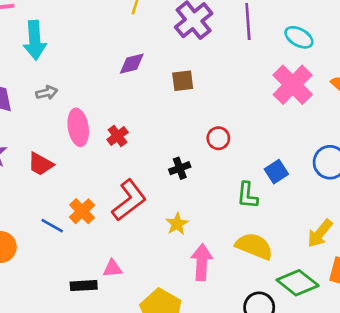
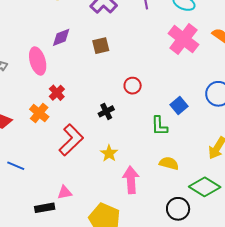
pink ellipse: (78, 127) -> (38, 61), moved
orange cross: (82, 211) -> (39, 113), moved
yellow semicircle: (254, 246) -> (169, 163), size x0.7

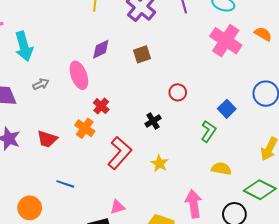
green L-shape: (159, 126) -> (208, 131), turned -140
pink arrow: (131, 180) -> (194, 204), moved

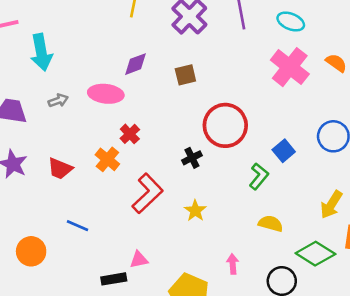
pink ellipse: (79, 75) -> (106, 94), turned -68
red circle: (178, 92) -> (225, 125), size x2.0
pink arrow: (194, 204) -> (233, 264), size x0.6

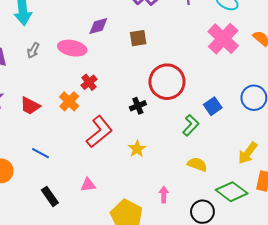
gray arrow: (58, 101) -> (33, 50), turned 133
black rectangle: (114, 279) -> (50, 196), moved, turned 60

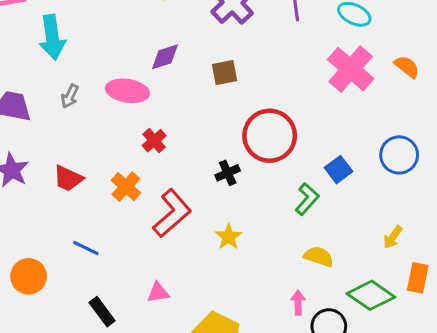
orange cross: (69, 101) -> (126, 187), moved
yellow arrow: (248, 153) -> (393, 237), size x0.7
pink arrow: (164, 195) -> (298, 303), moved

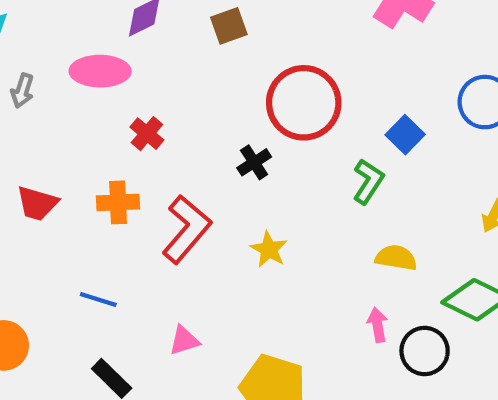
orange cross: (126, 187) -> (118, 202), turned -36
blue line: (86, 248) -> (98, 300), moved

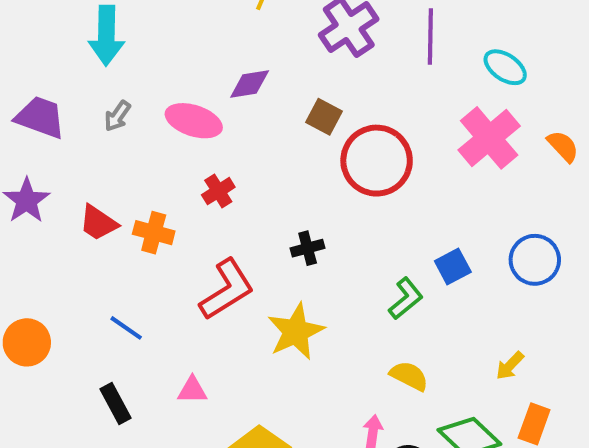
brown square: (229, 26) -> (324, 117), turned 30
red circle: (304, 103) -> (377, 161), moved
orange cross: (118, 202) -> (154, 233), moved
yellow star: (269, 249) -> (296, 332), size x1.6

